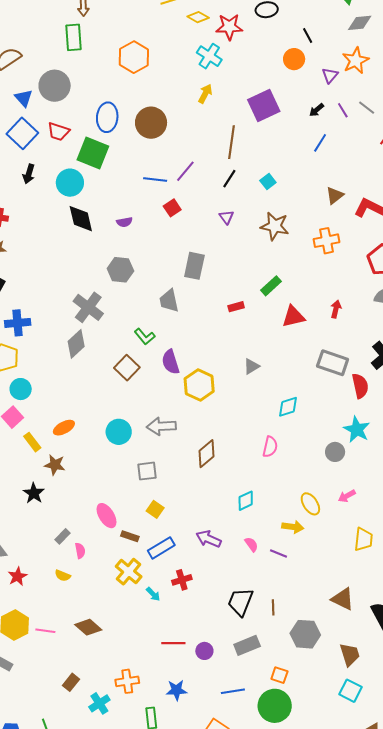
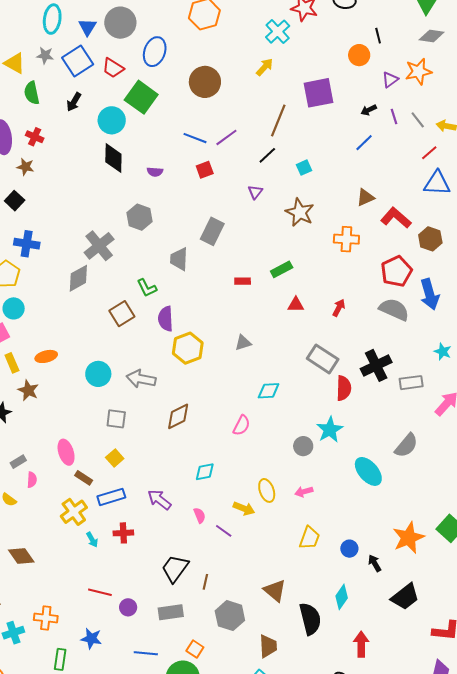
blue ellipse: (107, 117) -> (155, 52), moved
red triangle: (293, 317) -> (296, 305), size x0.7

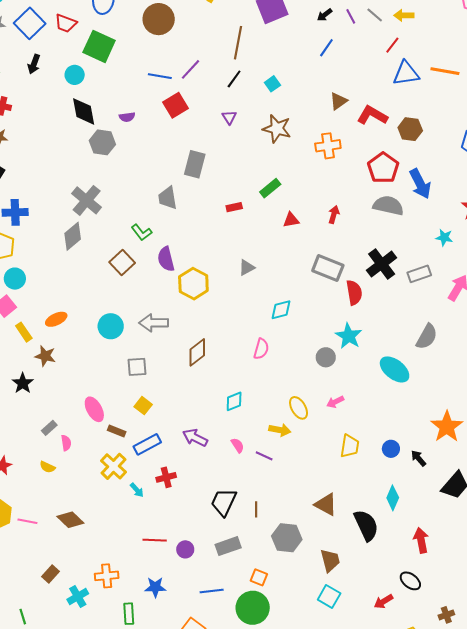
cyan circle: (112, 120) -> (75, 75), size x0.7
red square: (205, 170) -> (175, 105), size x1.4
gray hexagon: (139, 217) -> (102, 142), moved

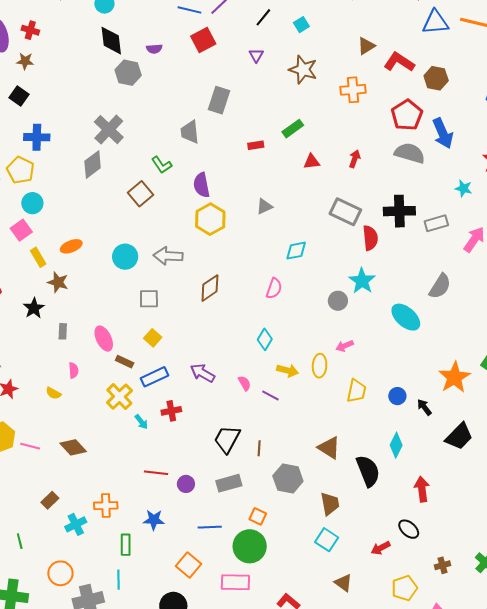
purple semicircle: (166, 259) -> (202, 185), moved
black cross: (382, 264) -> (399, 211), turned 32
cyan diamond: (234, 401) -> (265, 339), moved, turned -40
yellow ellipse: (299, 408) -> (320, 366), moved, turned 30
gray rectangle: (49, 428) -> (63, 331), moved, turned -49

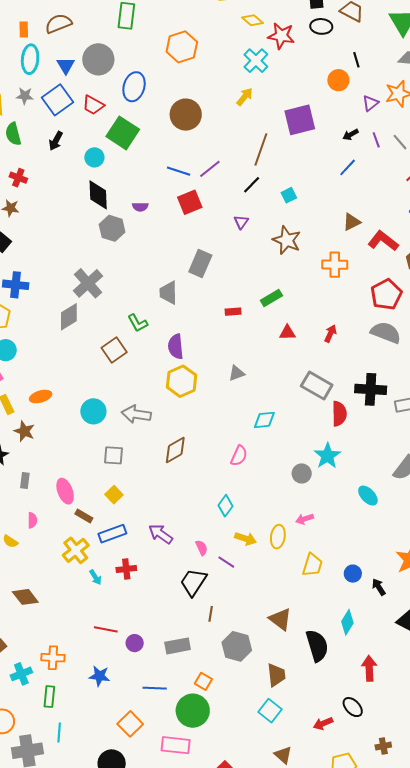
cyan ellipse: (406, 317) -> (368, 496), size x0.7
black trapezoid: (227, 439) -> (193, 582), moved
green rectangle: (126, 545) -> (49, 697), moved

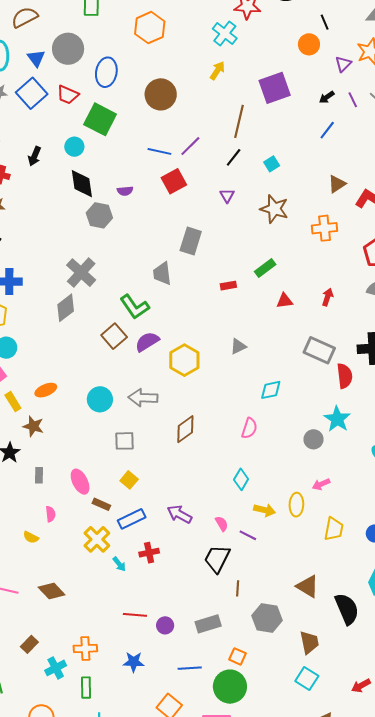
black arrow: (56, 141) -> (35, 156), moved
green L-shape: (138, 323) -> (135, 307), size x1.4
purple semicircle: (176, 347) -> (147, 342), moved, turned 70

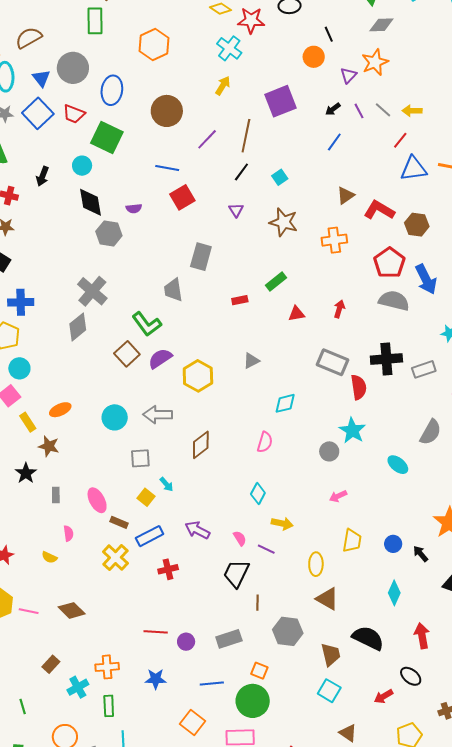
purple line: (190, 146) -> (207, 139), moved
yellow ellipse: (296, 505) -> (316, 564), moved
cyan arrow: (119, 564) -> (166, 484), moved
black semicircle: (347, 609) -> (368, 638), moved, turned -40

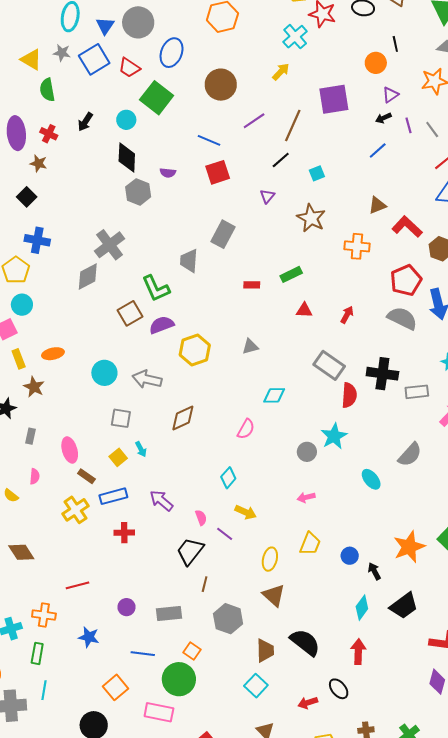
purple triangle: (348, 75) -> (390, 95), moved
cyan diamond: (394, 593) -> (362, 608), moved
red line: (156, 632) -> (78, 585), moved, turned -30

